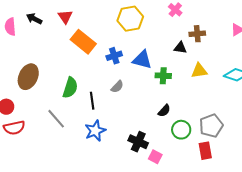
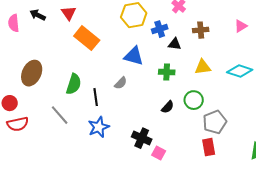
black triangle: (180, 48) -> (175, 44), moved
blue cross: (114, 56) -> (160, 29), moved
blue triangle: (142, 60) -> (134, 56), moved
green circle: (181, 130) -> (194, 100), moved

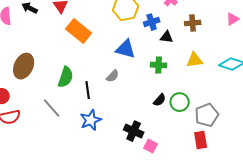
green circle: (194, 100) -> (180, 102), moved

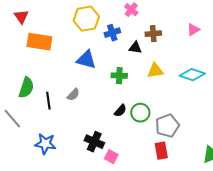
orange rectangle: (79, 31) -> (39, 42), turned -30
black triangle: (167, 37) -> (135, 48), moved
gray semicircle: (113, 76) -> (73, 95), moved
blue star: (91, 120) -> (45, 144), moved, turned 30

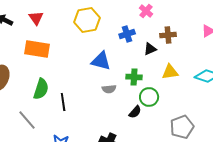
yellow hexagon: (86, 19) -> (87, 20), moved
orange rectangle: (39, 42) -> (37, 49), moved
black triangle: (135, 48) -> (150, 49), turned -32
gray semicircle: (73, 95) -> (109, 89), moved, turned 40
green circle: (140, 113) -> (149, 97), moved

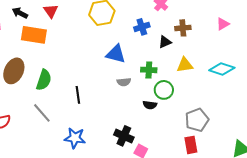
orange rectangle: (37, 49) -> (34, 35), moved
green semicircle: (41, 89) -> (44, 80), moved
black semicircle: (135, 112) -> (150, 105), turned 56

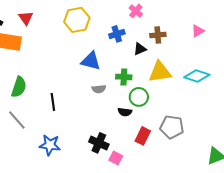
yellow triangle: (185, 65) -> (160, 72), size x1.4
gray pentagon: (197, 120) -> (172, 127), turned 30
red rectangle: (191, 145) -> (143, 136), moved, turned 36

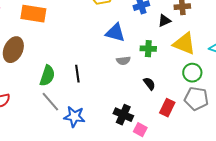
yellow triangle: (160, 72) -> (184, 44), turned 30
green semicircle: (19, 87) -> (47, 76), moved
green circle: (139, 97) -> (192, 73), moved
black semicircle: (125, 112) -> (149, 84), turned -136
gray line: (17, 120) -> (50, 102), moved

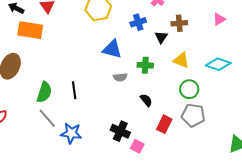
black triangle: (164, 21) -> (161, 37), turned -32
yellow triangle: (184, 44) -> (181, 60), size x0.7

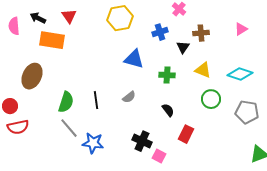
gray semicircle: (120, 77) -> (129, 97), moved, turned -32
gray pentagon: (193, 115) -> (247, 112), moved

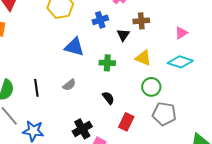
pink triangle: (241, 29) -> (181, 33), moved
gray pentagon: (247, 112) -> (164, 114), moved
black cross: (142, 141) -> (82, 129), turned 36

